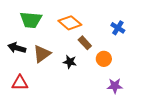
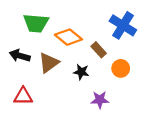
orange diamond: (70, 23) -> (68, 37), moved
blue cross: (118, 28) -> (123, 25), moved, size x1.6
purple star: (115, 86) -> (100, 100), moved

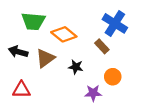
brown rectangle: (99, 50) -> (102, 46), moved
orange circle: (121, 68) -> (113, 77), moved

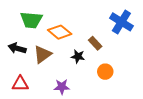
blue cross: (115, 23) -> (121, 22), moved
black star: (76, 67) -> (78, 56), moved
purple star: (93, 93) -> (62, 87), moved

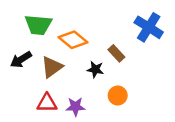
black arrow: (17, 48) -> (21, 60), turned -48
orange circle: (105, 72) -> (118, 96), moved
red triangle: (20, 84) -> (47, 103), moved

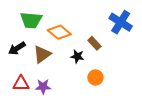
red triangle: (47, 103) -> (21, 84), moved
purple star: (75, 107) -> (43, 87), moved

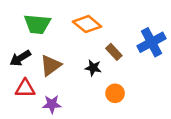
blue cross: (121, 22) -> (151, 42), moved, turned 30
orange diamond: (59, 32) -> (87, 24), moved
red triangle: (21, 84) -> (25, 88), moved

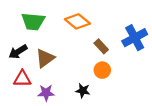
black star: (93, 68) -> (83, 91), moved
orange circle: (115, 93) -> (102, 70), moved

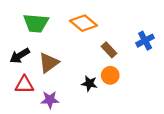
blue cross: (135, 38) -> (145, 41), size x0.7
black star: (83, 91) -> (89, 83), moved

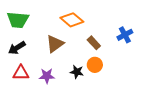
green trapezoid: (36, 23) -> (18, 20), moved
brown triangle: (49, 63) -> (55, 44), moved
purple star: (50, 100) -> (47, 76), moved

